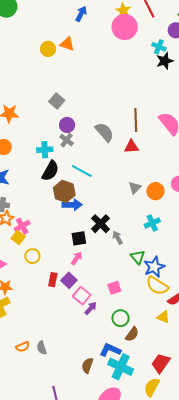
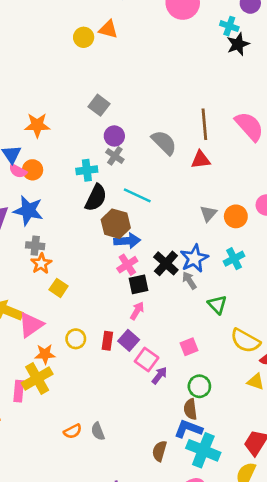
pink cross: (22, 226) -> (127, 265), moved
yellow circle: (32, 256) -> (76, 339), moved
blue star: (154, 267) -> (194, 258), moved
brown semicircle: (132, 334) -> (190, 409), moved, turned 140

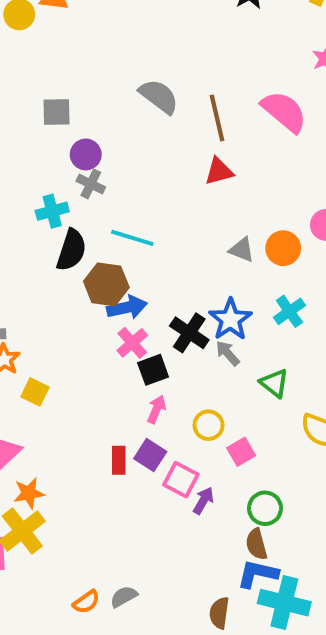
gray square: (99, 105) -> (56, 112), turned -30
gray semicircle: (164, 143) -> (159, 96), moved
gray triangle: (208, 213) -> (242, 250), turned -42
yellow circle: (76, 339) -> (209, 425), moved
gray semicircle: (98, 431) -> (124, 597), turned 90

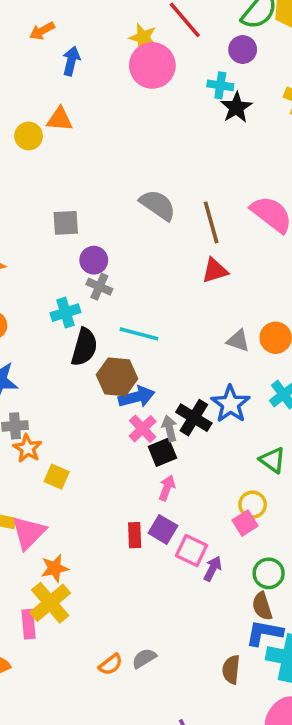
gray arrow: (228, 353) -> (170, 428), moved, turned 30
yellow circle: (209, 425) -> (253, 505), moved

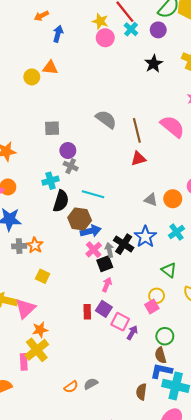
pink circle: (152, 65) -> (105, 38), size x0.7
cyan cross: (220, 85) -> (131, 29), moved, turned 32
orange star: (27, 448) -> (35, 245), moved

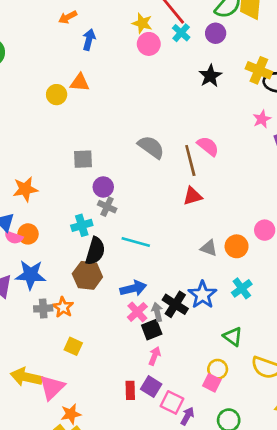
pink semicircle: (172, 127) -> (208, 146), moved, size x0.7
brown hexagon: (80, 219) -> (87, 275), moved
pink square: (152, 306) -> (212, 383), turned -32

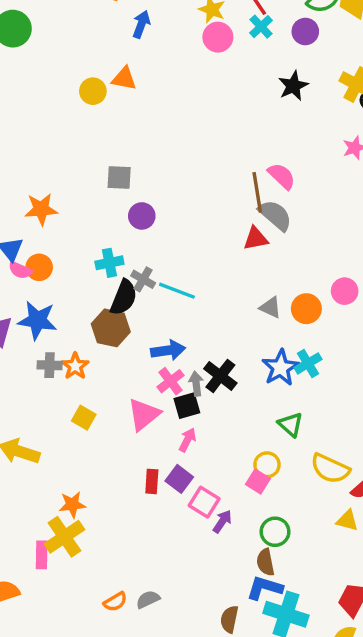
gray semicircle: (151, 147) -> (275, 215), moved
gray cross: (107, 207) -> (143, 279), moved
blue star: (202, 295) -> (280, 368), moved
pink triangle: (52, 387) -> (144, 414), moved

